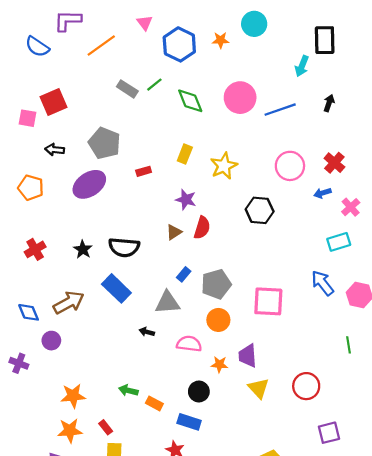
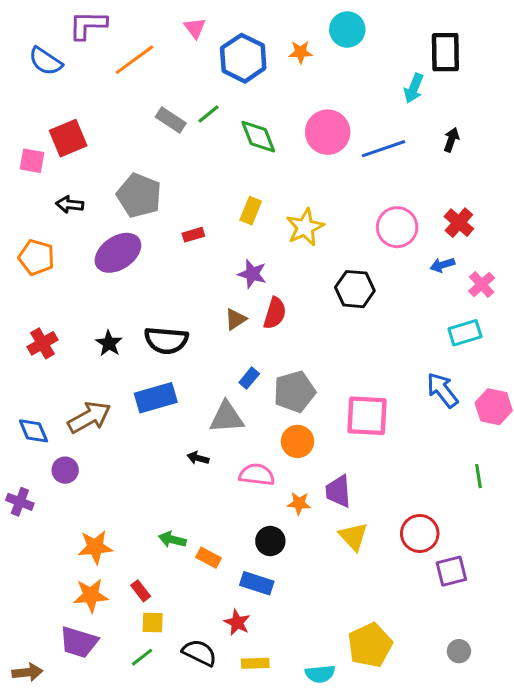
blue rectangle: (116, 288) -> (156, 398), turned -60
purple square: (329, 433) -> (451, 571), moved

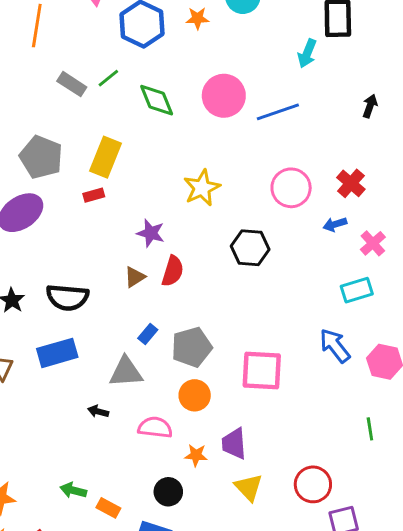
orange line: (135, 60) -> (37, 26), turned -45
black arrow: (451, 140) -> (370, 106), moved
yellow rectangle: (251, 211) -> (105, 157), moved, size x1.5

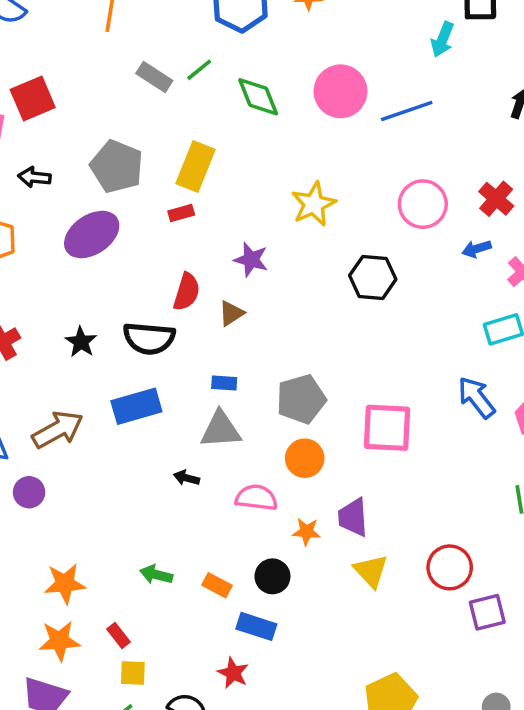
red semicircle: (173, 271) -> (187, 292), moved
blue rectangle: (148, 334) -> (224, 383), moved, turned 54
orange rectangle: (108, 508) -> (217, 585), moved

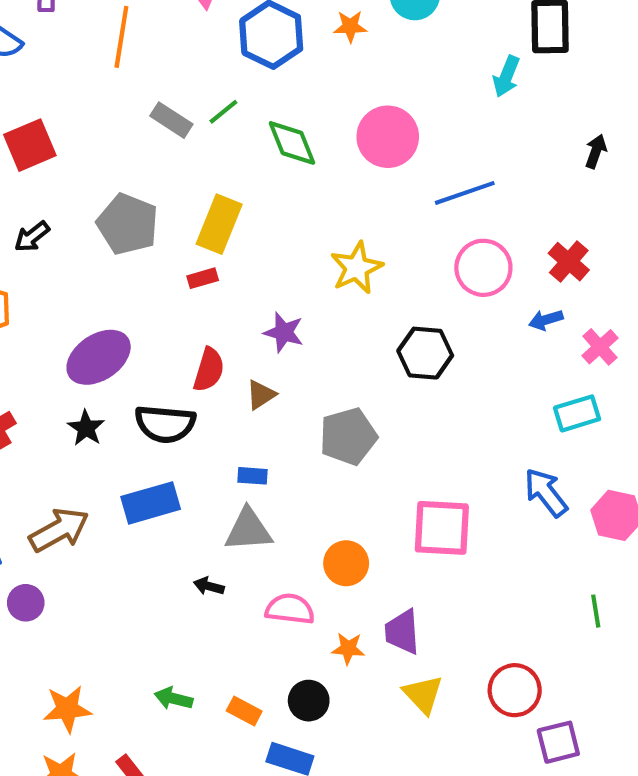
blue line: (407, 111) -> (465, 193), moved
black arrow: (34, 177) -> (32, 237), turned -44
purple ellipse: (92, 235) -> (99, 357), moved
gray pentagon: (301, 399) -> (348, 436), moved

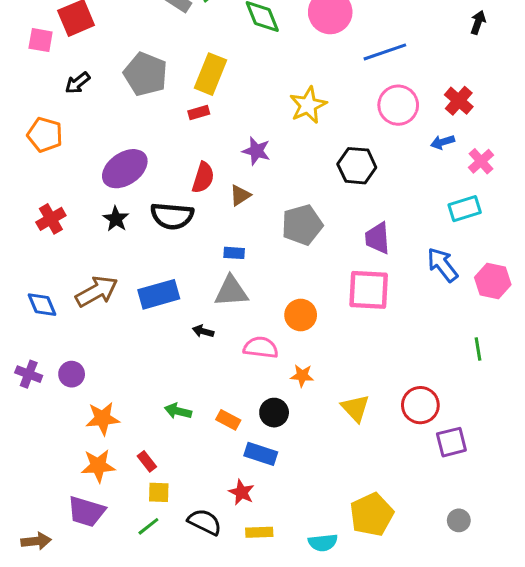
blue rectangle: (151, 503) -> (159, 294), moved
purple circle: (26, 603) -> (72, 374), moved
purple trapezoid: (402, 632) -> (377, 238), moved

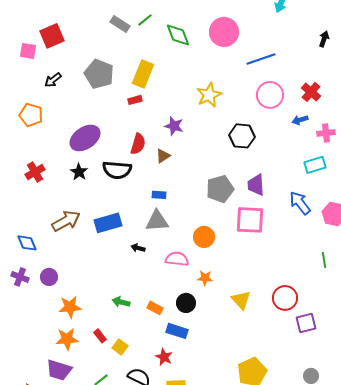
pink cross: (481, 161) -> (326, 133), turned 36
gray pentagon: (302, 225) -> (220, 189), moved
blue diamond: (42, 305) -> (27, 243), moved
yellow square: (159, 492) -> (120, 347), moved, turned 35

